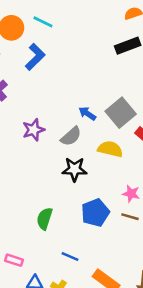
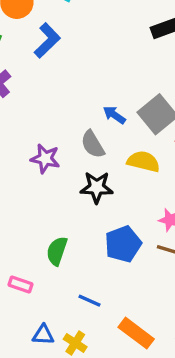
purple star: (34, 130) -> (45, 159), moved, turned 30
gray semicircle: (71, 136) -> (93, 144), turned 100
pink rectangle: (14, 260) -> (21, 284), moved

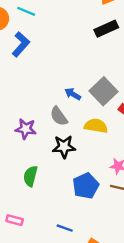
green semicircle: (57, 251) -> (30, 176), moved

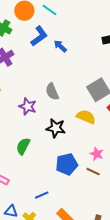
blue arrow: (73, 94) -> (60, 46), moved
gray semicircle: (59, 116) -> (52, 92), moved
blue line: (65, 228) -> (42, 195), turned -56

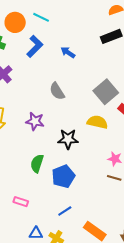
blue arrow: (60, 46) -> (68, 52), moved
gray semicircle: (52, 92) -> (57, 91), moved
blue pentagon: (67, 164) -> (63, 176), moved

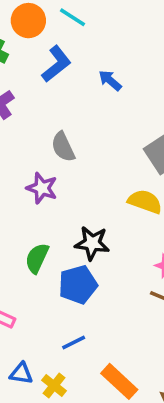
gray semicircle: (57, 91) -> (63, 147), moved
black star: (68, 139) -> (92, 243), moved

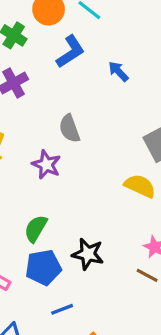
black star: (92, 243) -> (88, 254), moved
blue pentagon: (78, 285) -> (43, 267), moved

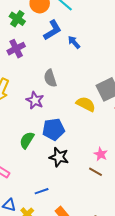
blue arrow: (118, 71) -> (74, 42), moved
yellow semicircle: (140, 186) -> (86, 104), moved
blue pentagon: (43, 267) -> (53, 129), moved

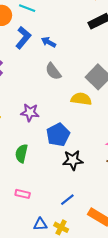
gray semicircle: (50, 78) -> (53, 71), moved
green semicircle: (27, 140) -> (21, 153), moved

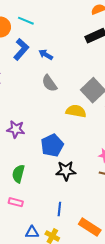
purple star: (30, 113) -> (16, 129), moved
green semicircle: (21, 153) -> (18, 174), moved
blue line: (67, 200) -> (59, 209), turned -48

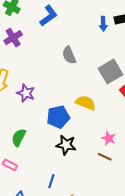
blue arrow: (46, 55) -> (103, 24), moved, turned -136
yellow semicircle: (76, 111) -> (86, 103), moved

